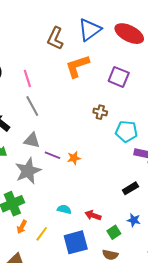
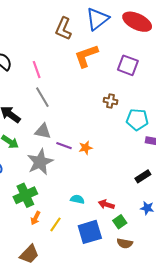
green square: (114, 232) -> (120, 222), moved

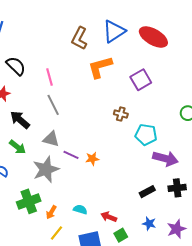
purple square: (128, 65) -> (141, 80), turned 35
orange arrow: (36, 218) -> (51, 212), moved

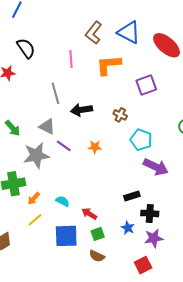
blue triangle: (114, 31) -> (129, 32), turned 50
pink line: (50, 77) -> (71, 59), moved
black arrow: (20, 120) -> (82, 110), moved, turned -60
orange star: (92, 159) -> (95, 147), moved
black cross: (177, 188) -> (150, 213), moved

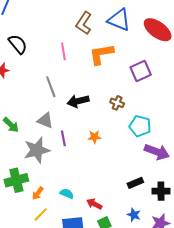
purple line: (64, 146) -> (63, 138), turned 49
black cross: (150, 213) -> (161, 191), moved

